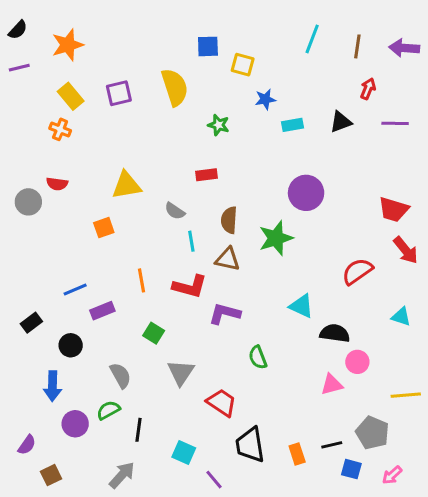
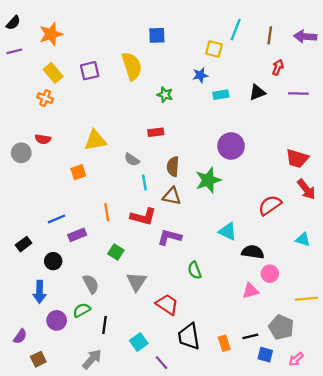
yellow square: (243, 65) -> (214, 49), moved
cyan square: (184, 452) -> (139, 342), turned 30

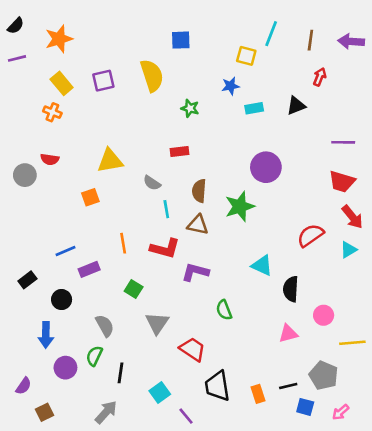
purple line: (298, 94) -> (343, 142), moved
cyan triangle: (303, 239) -> (348, 250), moved, turned -49
black semicircle: (253, 252) -> (291, 289), turned -95
pink circle: (270, 274) -> (324, 315), moved
green semicircle: (82, 310) -> (94, 356), turned -36

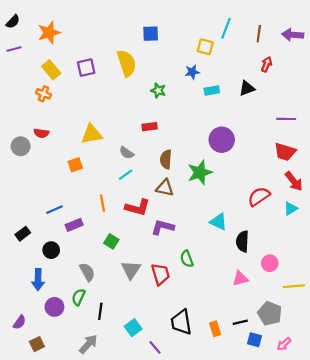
cyan line: (166, 209) -> (125, 175), moved, turned 64
red trapezoid: (193, 349) -> (160, 274), moved, turned 40

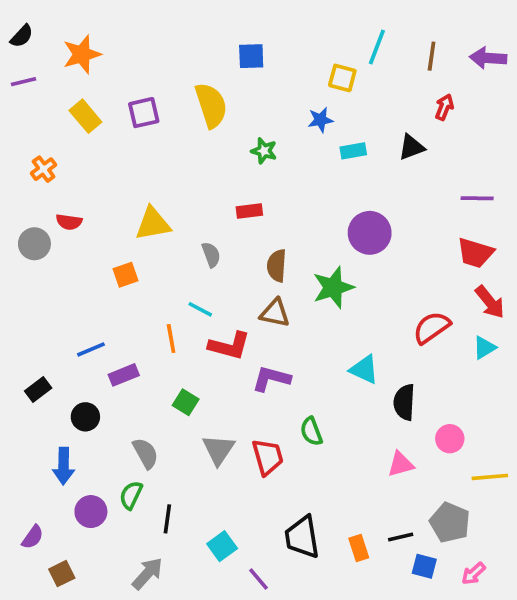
orange cross: (44, 94) -> (44, 169), moved, turned 32
gray semicircle: (127, 153) -> (211, 255), turned -144
cyan line: (125, 175) -> (200, 309), moved, turned 64

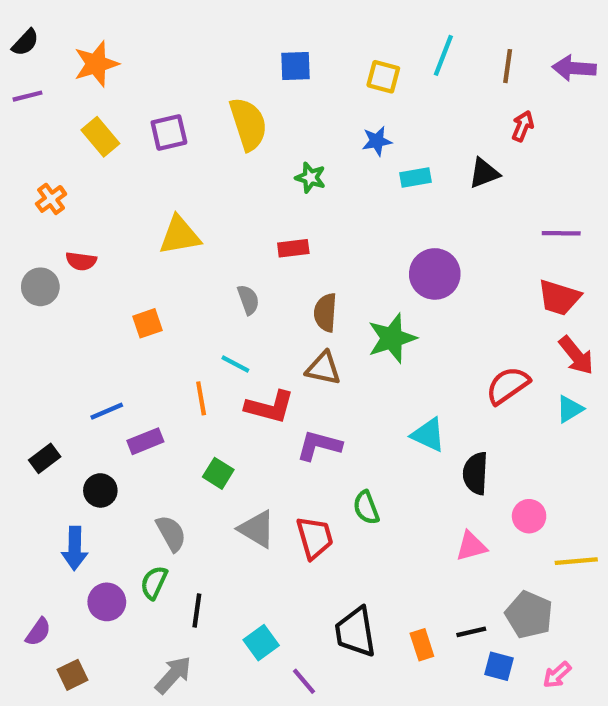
yellow square: (342, 78) -> (383, 77), moved
yellow triangle: (153, 224) -> (180, 235), moved
gray triangle: (218, 450) -> (257, 529), turned -33

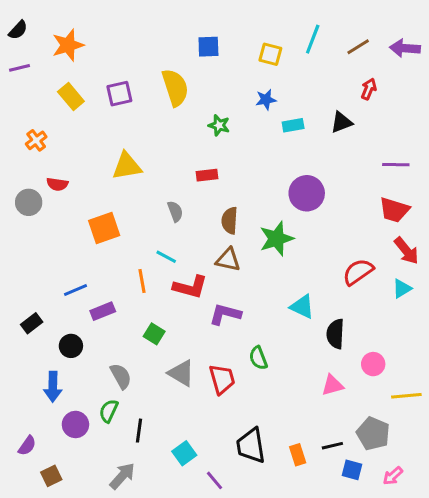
brown line: (508, 66) -> (358, 47), turned 50
orange square: (148, 323) -> (104, 228), size x1.5

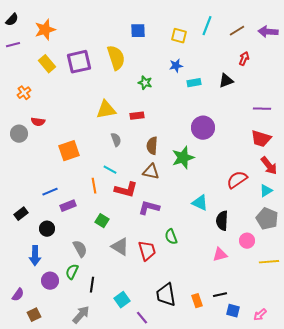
purple square: (119, 94) -> (79, 62), size x1.4
yellow triangle: (127, 166) -> (106, 110), moved
gray pentagon: (373, 434) -> (267, 219), moved

